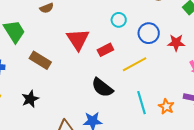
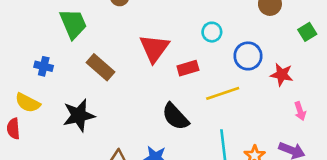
black star: (30, 99) -> (79, 115), size x1.4

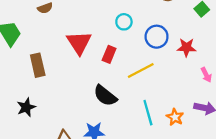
brown rectangle: (101, 67) -> (38, 65), turned 45
red rectangle: (188, 68) -> (109, 54), turned -42
black star: (79, 115) -> (26, 107), size x0.7

